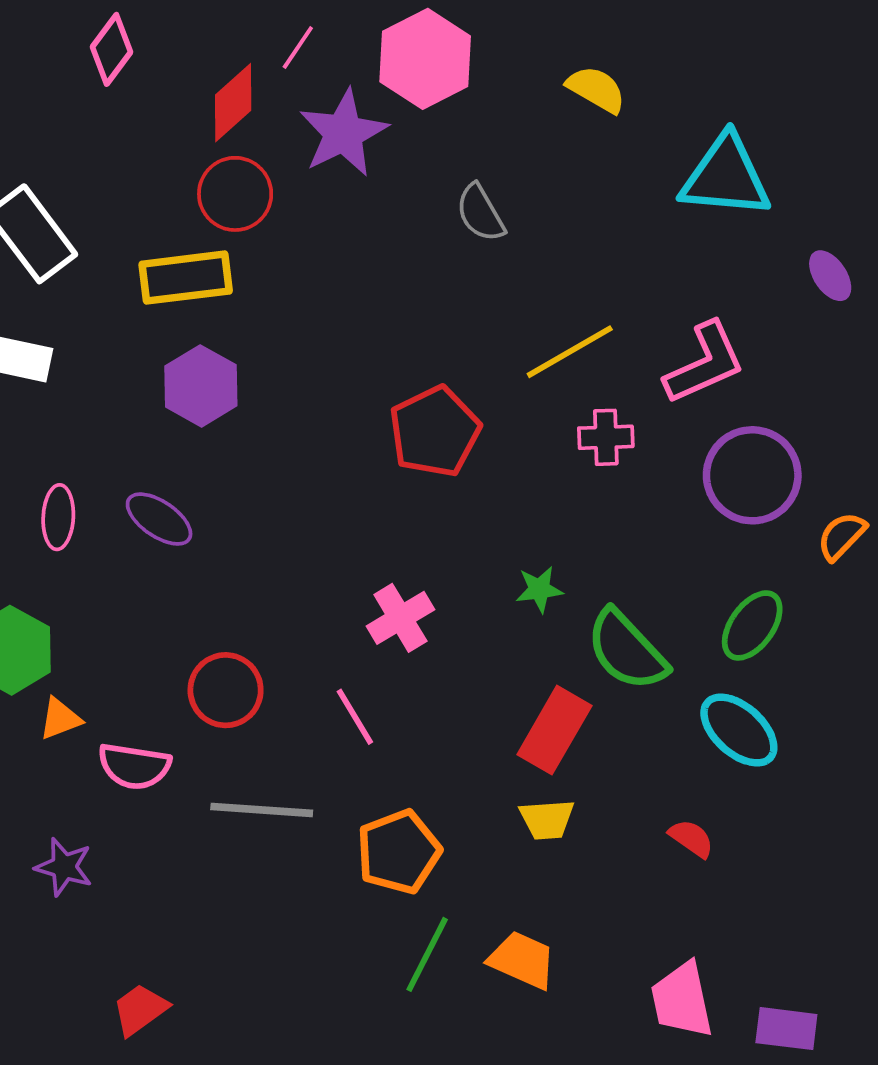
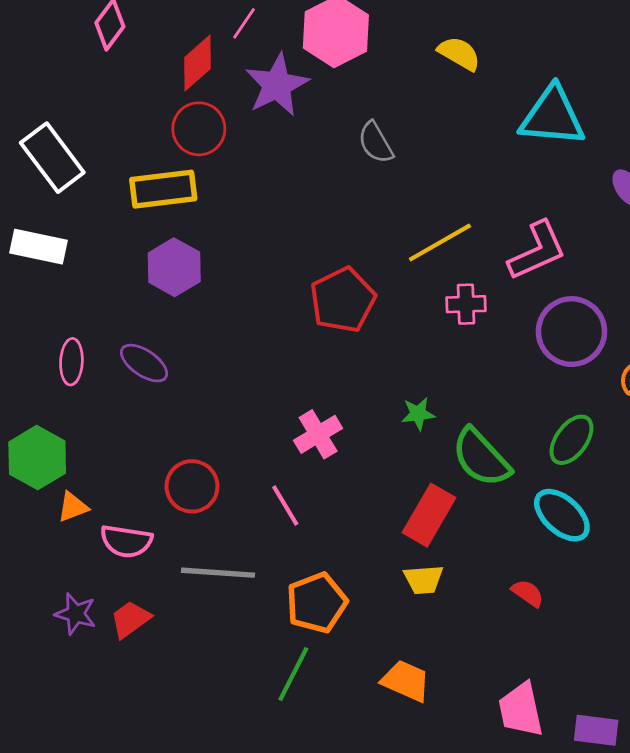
green line: (427, 954) -> (293, 674), moved
red trapezoid: (140, 1010) -> (130, 619), moved

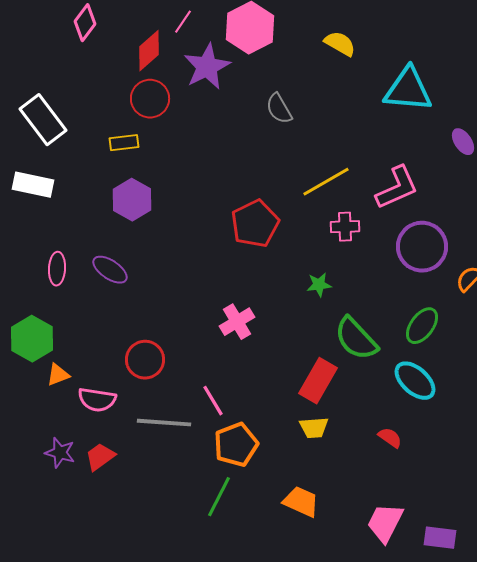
yellow rectangle: (163, 189) -> (124, 143), size x0.6
green star: (418, 414) -> (319, 285), moved
pink line: (285, 506) -> (213, 401), moved
pink trapezoid: (521, 710) -> (385, 523), turned 39

